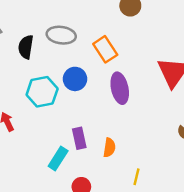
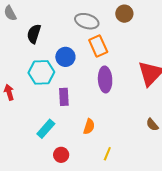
gray ellipse: (61, 35) -> (87, 21), moved
blue circle: (75, 79) -> (65, 57), moved
purple rectangle: (79, 138) -> (64, 97), moved

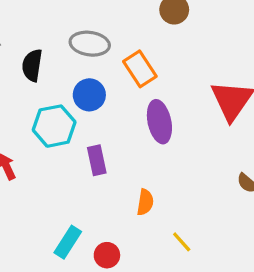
gray ellipse: (87, 21) -> (90, 44), moved
cyan rectangle: (46, 129) -> (68, 242), moved
yellow line: (107, 154) -> (182, 242), turned -56

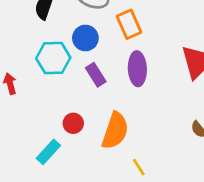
purple rectangle: (97, 160) -> (96, 75), moved, turned -30
orange semicircle: (145, 202) -> (115, 131), size x1.8
red circle: (107, 255) -> (73, 123), moved

